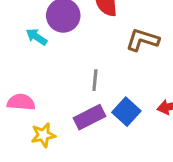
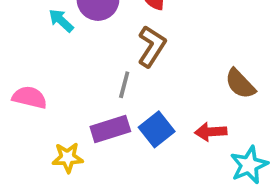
brown L-shape: (142, 40) -> (152, 46), moved, turned 96
yellow star: (43, 135) -> (68, 158), moved

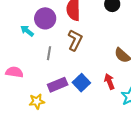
gray line: (124, 85) -> (49, 53), moved
red arrow: (211, 132) -> (109, 81), turned 77

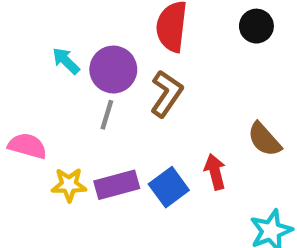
purple circle: (45, 18) -> (113, 70), moved
red arrow: (109, 81) -> (215, 172), moved
yellow star: (37, 101) -> (69, 185), moved

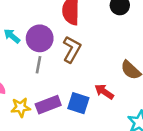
red arrow: (215, 172) -> (104, 92), turned -36
blue square: (169, 187) -> (78, 103), turned -30

